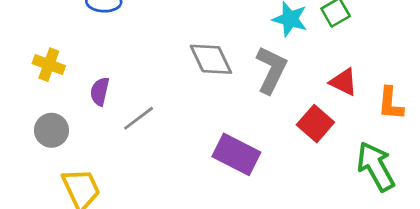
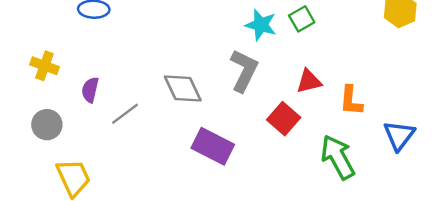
gray diamond: (211, 59) -> (183, 89), moved
red triangle: (344, 82) -> (309, 81), turned -40

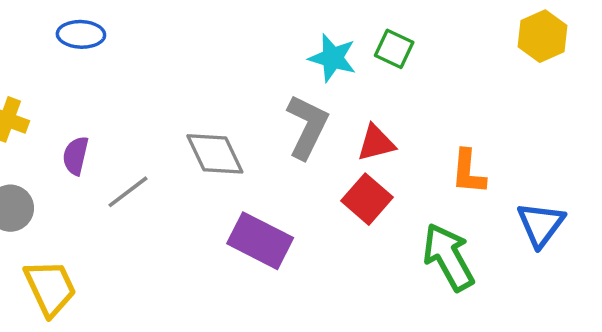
green square: (302, 19) -> (394, 49), turned -35
red triangle: (309, 81) -> (376, 143), moved

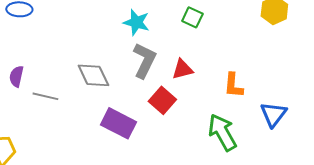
cyan star: (333, 58) -> (136, 22), moved
gray line: (128, 192) -> (45, 96), turned 50
red square: (367, 199) -> (162, 100), moved

